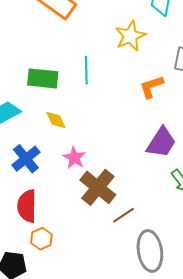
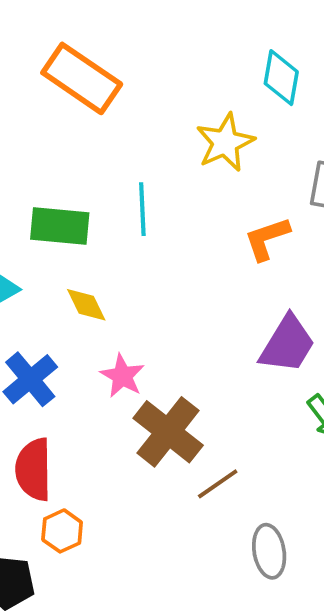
gray ellipse: (150, 251) -> (269, 551), size x0.7

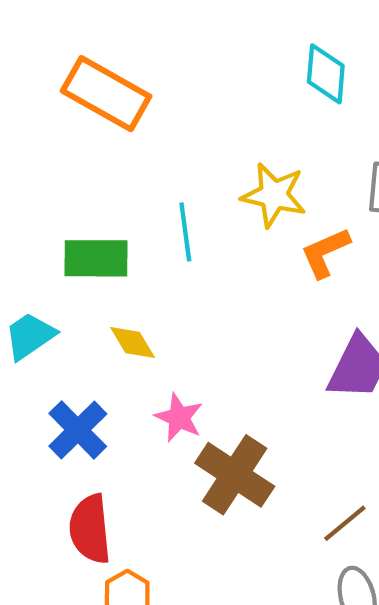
yellow star: (225, 142) -> (274, 195), moved, turned -30
brown line: (218, 484) -> (345, 523), moved

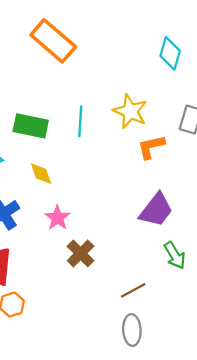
brown cross: (235, 475) -> (81, 253), size x0.7

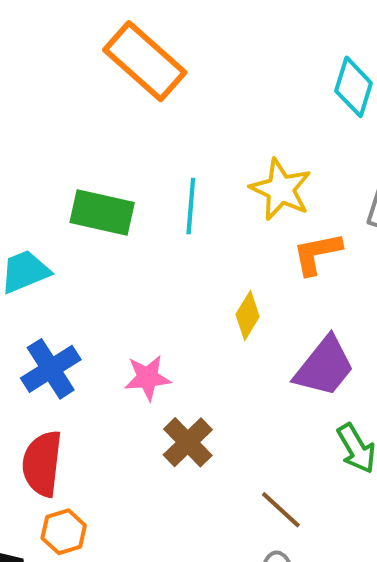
yellow diamond: (41, 174) -> (248, 316), moved, turned 50
pink star: (57, 218) -> (147, 378), turned 30
brown line: (133, 290) -> (281, 510), turned 70

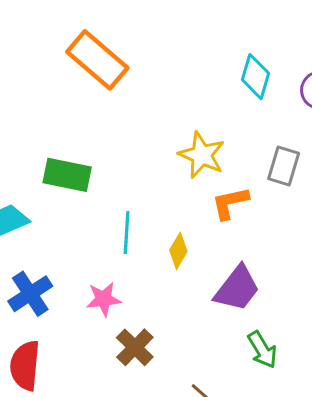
cyan line: (191, 206) -> (127, 232), moved

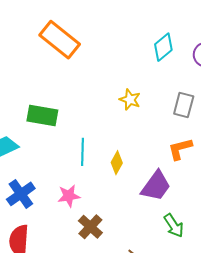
cyan diamond: (255, 77) -> (163, 47), turned 36
yellow star: (202, 155) -> (130, 100), size x0.7
orange L-shape: (230, 203) -> (180, 149), moved

